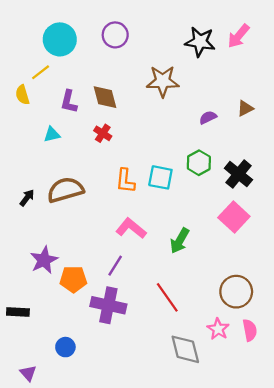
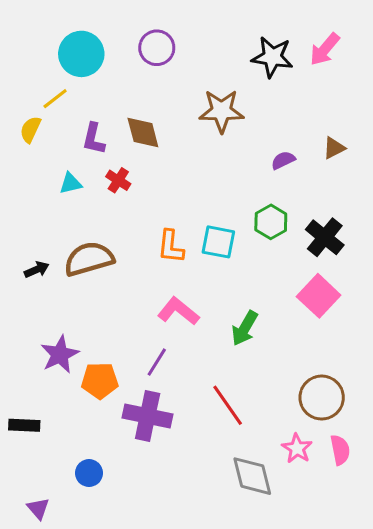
yellow semicircle: (22, 95) -> (30, 129), turned 42
red cross: (103, 133) -> (118, 180), moved
black arrow: (27, 198) -> (37, 270), turned 30

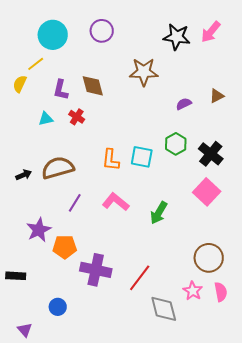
purple line: (157, 362) -> (75, 203), moved
red line: (228, 405) -> (140, 278), moved, turned 72

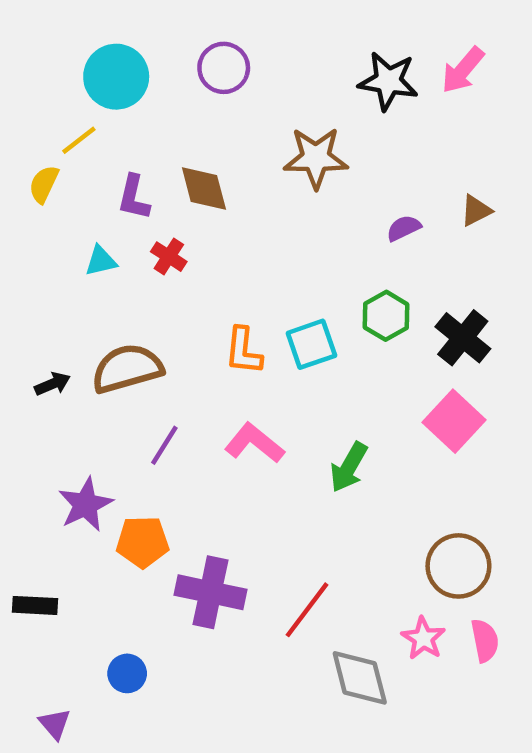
cyan square: (142, 157) -> (311, 344), turned -30

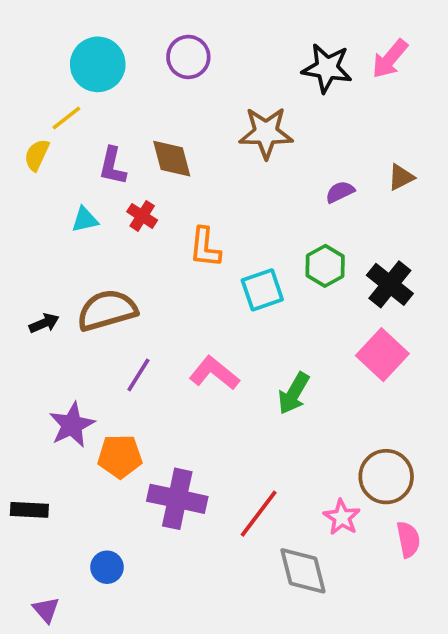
orange L-shape: (243, 351) -> (205, 247), moved
pink star: (423, 638) -> (342, 517), moved

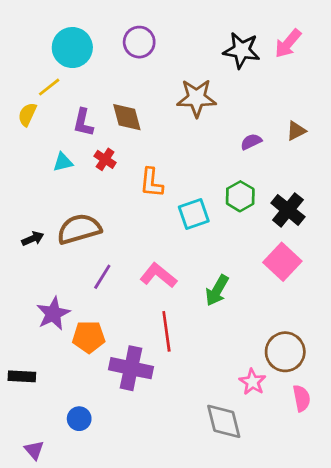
red line: (259, 514) -> (166, 331), moved, turned -45

